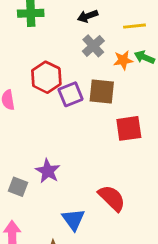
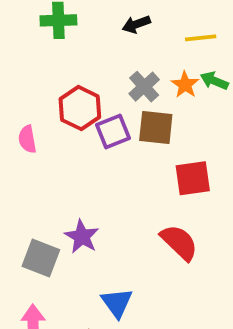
gray cross: (93, 46) -> (144, 87), moved
orange star: (123, 60) -> (185, 85), turned -30
gray square: (18, 187) -> (41, 258), size x1.4
red semicircle: (112, 198) -> (179, 242), moved

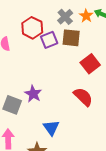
red square: (193, 178) -> (90, 64), turned -30

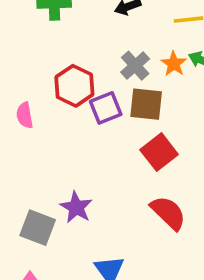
red square: (90, 64) -> (159, 152), moved

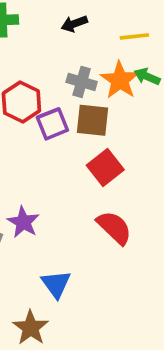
orange star: (174, 64) -> (120, 80), size x1.5
gray cross: (135, 66) -> (82, 82), turned -32

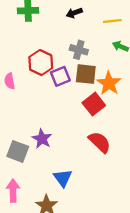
orange star: (120, 80) -> (109, 83), moved

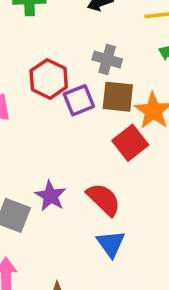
red semicircle: (100, 142) -> (104, 199), moved
blue triangle: (63, 178) -> (111, 244), moved

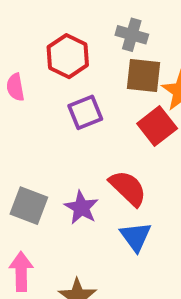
purple square: (79, 100) -> (85, 112), moved
purple star: (50, 196) -> (81, 208), moved

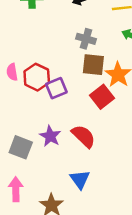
red hexagon: (68, 56) -> (37, 77), moved
purple star: (81, 208) -> (50, 136), moved
blue triangle: (136, 237) -> (80, 179), moved

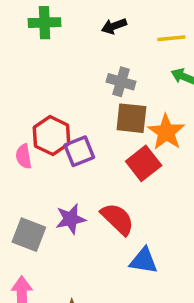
pink semicircle: (12, 72) -> (24, 156), moved
purple star: (50, 136) -> (71, 219), turned 30
blue triangle: (80, 179) -> (144, 261), moved, turned -45

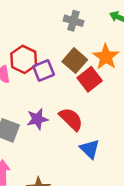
brown square: (131, 118) -> (75, 61), moved, turned 35
blue triangle: (144, 261) -> (90, 149), turned 35

